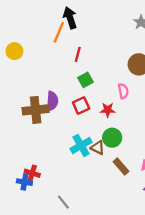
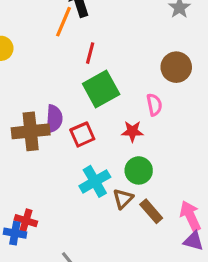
green square: (85, 80) -> (101, 89), size x1.6
red square: (81, 105) -> (82, 134), moved
brown triangle: (98, 148) -> (123, 199), moved, turned 48

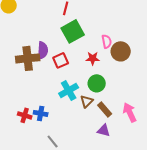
brown circle: (176, 67) -> (121, 51), moved
blue cross: (15, 233) -> (41, 113), moved
purple triangle: (193, 241) -> (104, 130), moved

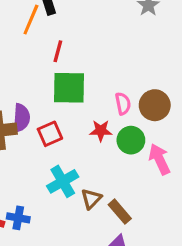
green square: (73, 31) -> (69, 88), turned 30
brown circle: (121, 51) -> (155, 105), moved
green circle: (97, 83) -> (131, 140), moved
pink arrow: (130, 112) -> (159, 159), moved

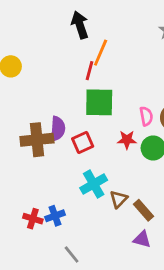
orange line: (31, 20) -> (101, 53), moved
blue cross: (18, 218) -> (55, 216), turned -30

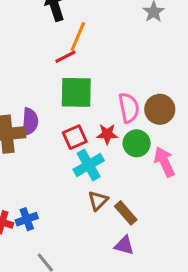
red line: (90, 71) -> (65, 57), turned 48
pink semicircle: (146, 116) -> (129, 108), size x1.4
red square: (83, 142) -> (75, 137), moved
cyan cross: (94, 184) -> (89, 165), moved

